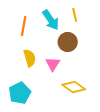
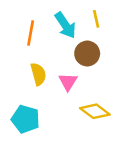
cyan pentagon: (20, 93) -> (26, 119), turned -30

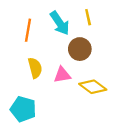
pink triangle: (68, 82) -> (62, 75), turned 48
yellow diamond: (95, 111) -> (93, 87), moved

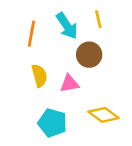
yellow diamond: (93, 87) -> (104, 115), moved
cyan pentagon: (23, 109) -> (52, 123), moved

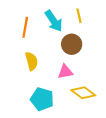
pink triangle: (69, 83) -> (65, 72), moved

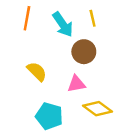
orange line: (25, 27) -> (27, 18), moved
yellow semicircle: (32, 61) -> (37, 71), turned -30

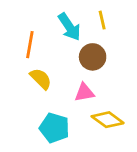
orange line: (27, 18) -> (30, 45), moved

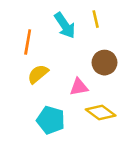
brown circle: (93, 57) -> (105, 63), moved
yellow semicircle: (41, 79) -> (38, 74), turned -85

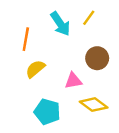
yellow line: (96, 19) -> (89, 18), turned 49

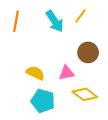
orange line: (26, 39) -> (16, 21), moved
yellow semicircle: (35, 69) -> (35, 73), moved, turned 66

